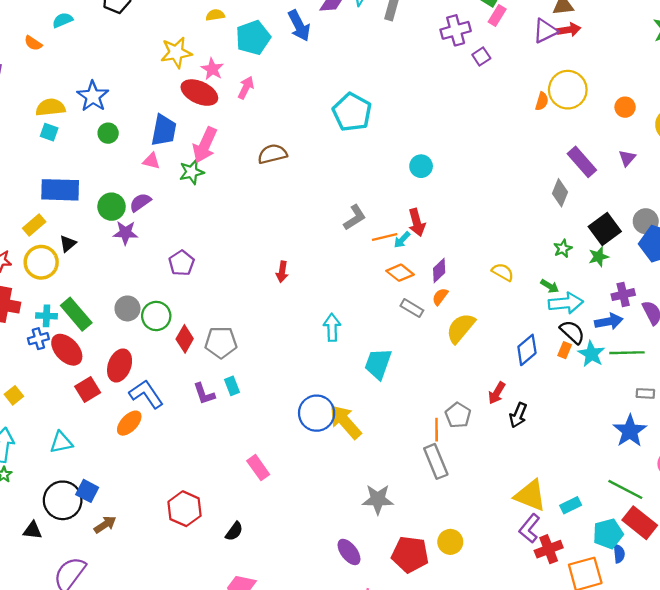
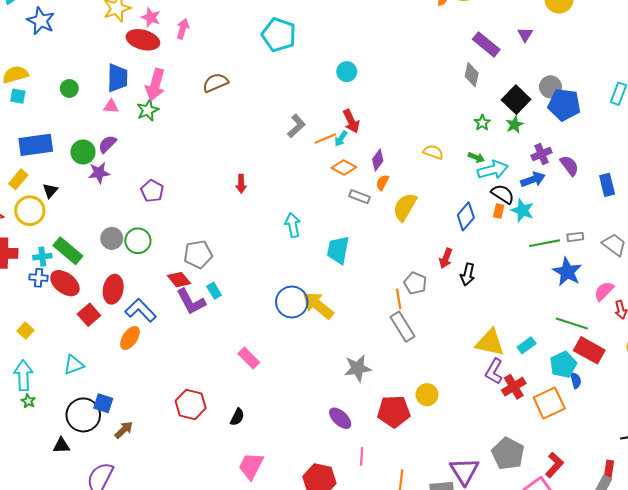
blue star: (93, 96) -> (41, 21), moved
blue cross: (38, 339) -> (39, 278), turned 30
red diamond: (185, 339) -> (179, 280), moved, turned -60
green line: (627, 353) -> (545, 243), moved
purple L-shape: (204, 394) -> (191, 302), size x1.4

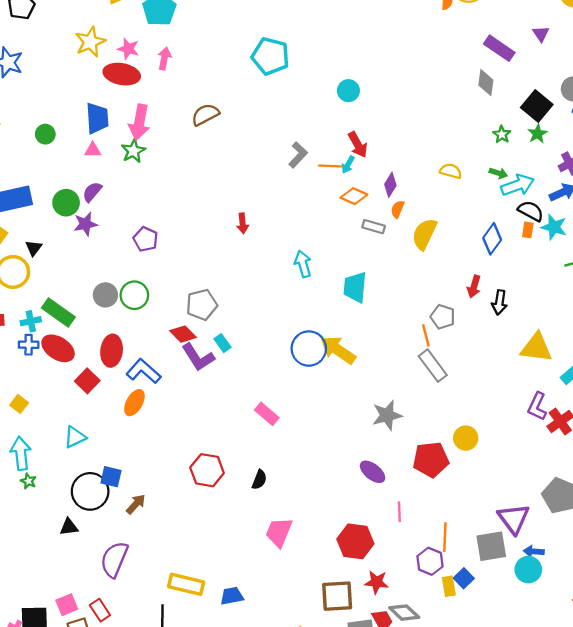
orange line: (325, 139) -> (331, 166), turned 30
yellow triangle: (490, 343) -> (536, 348), moved

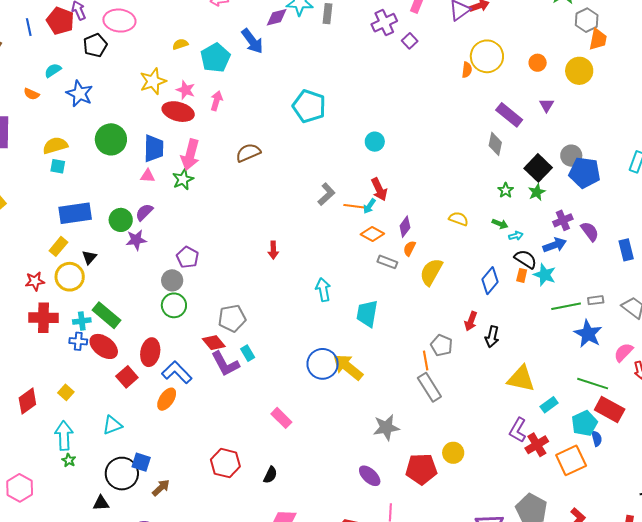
green circle: (45, 134) -> (111, 139), moved, size x1.8
cyan arrow: (518, 185) -> (516, 236), size x0.5
gray circle: (105, 295) -> (172, 280), moved

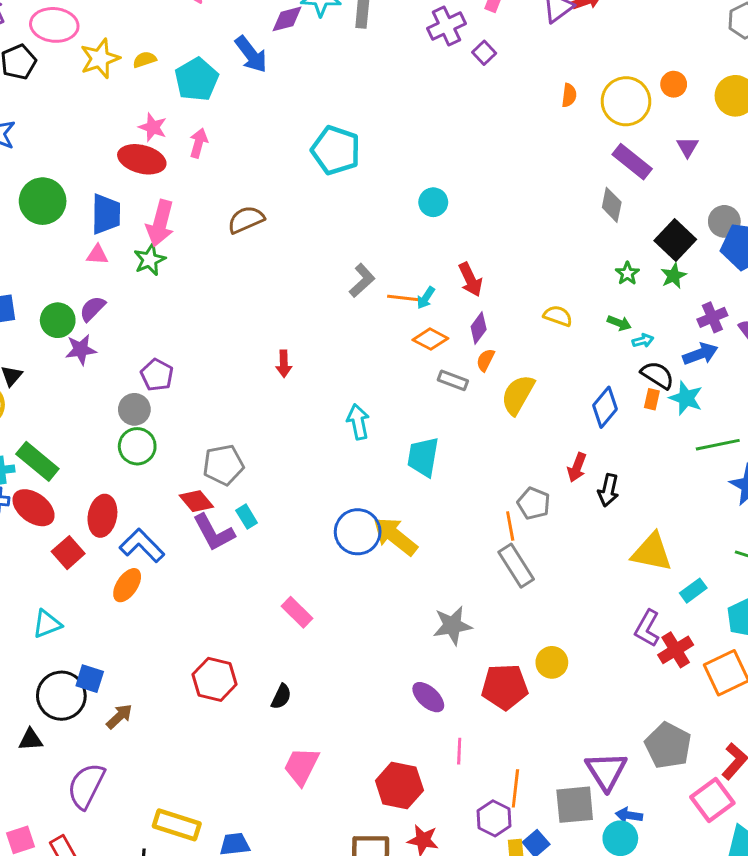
yellow circle: (487, 56) -> (626, 101), moved
yellow star: (153, 81) -> (100, 59), moved
red arrow: (379, 189) -> (470, 280), moved

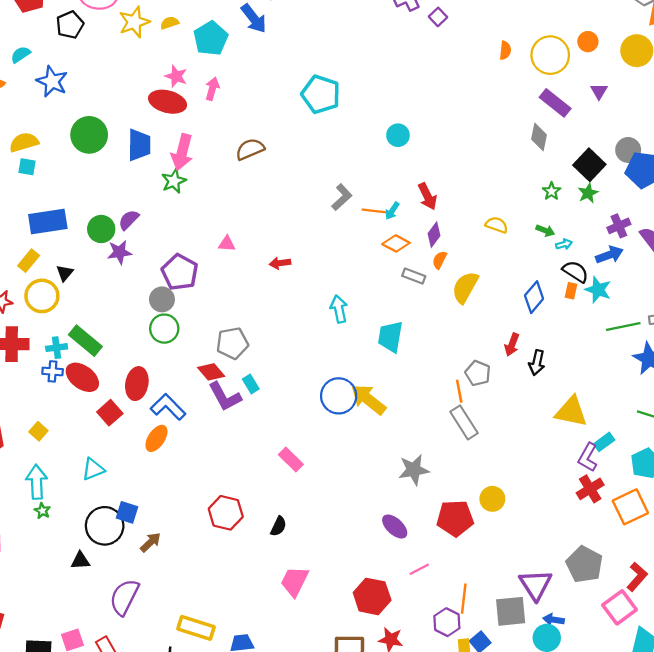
pink triangle: (97, 255) -> (227, 244), moved
red arrow: (284, 364) -> (280, 263), turned 84
purple pentagon: (157, 375) -> (180, 272), size x1.4
purple L-shape: (647, 628) -> (588, 457), moved
pink line: (459, 751) -> (419, 569), turned 60

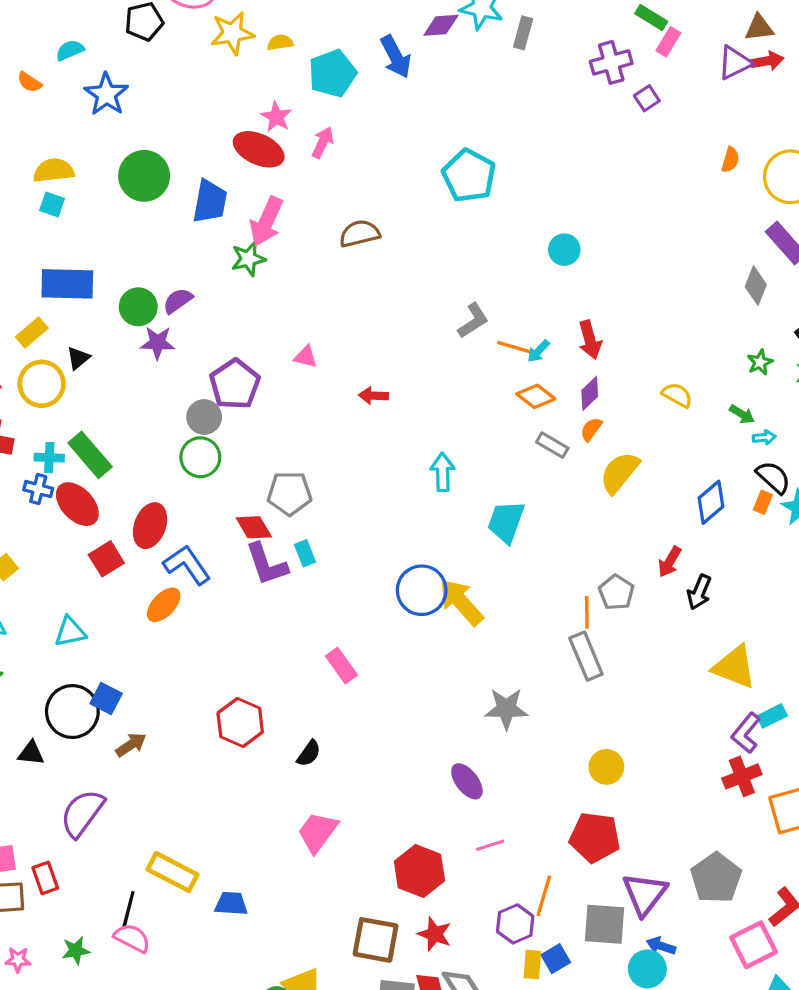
red pentagon: (455, 518) -> (595, 837), moved

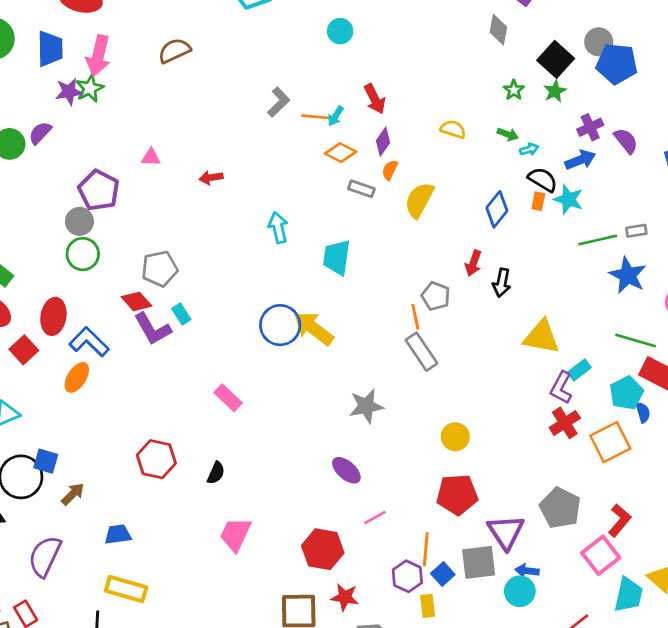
purple star: (158, 343) -> (69, 92), moved
blue trapezoid: (231, 904) -> (118, 534), moved
blue square: (556, 959) -> (443, 574), moved

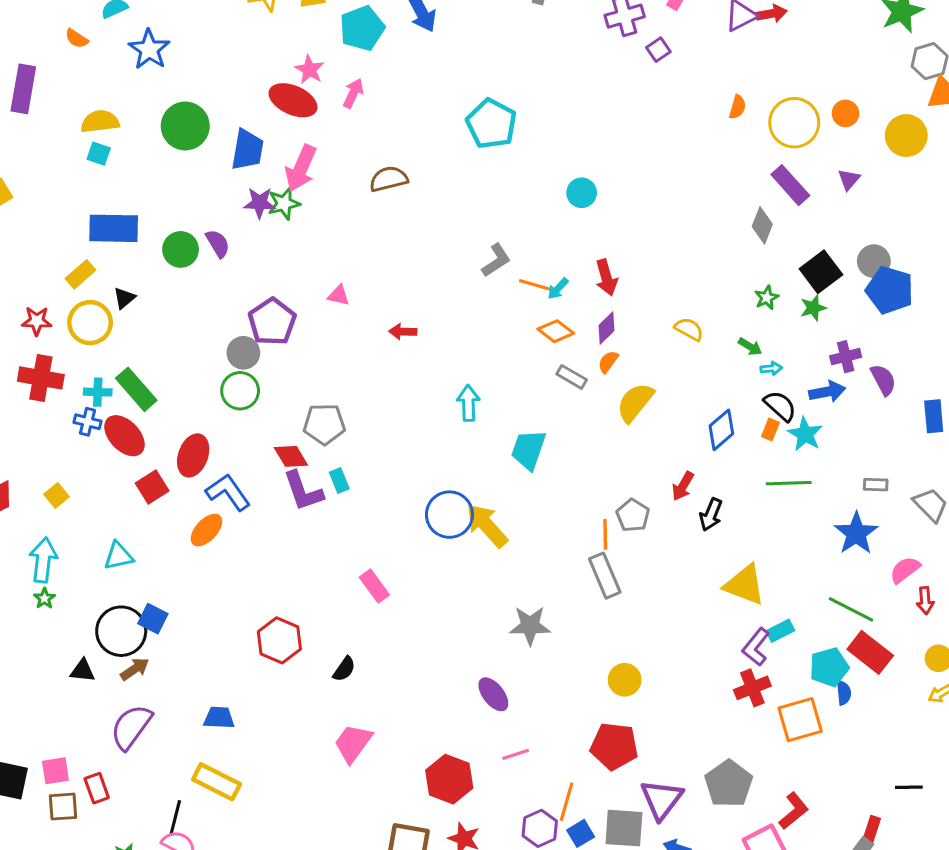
purple semicircle: (40, 133) -> (218, 244), turned 95
green line: (598, 240) -> (789, 483), moved
brown arrow: (73, 494) -> (135, 669), moved

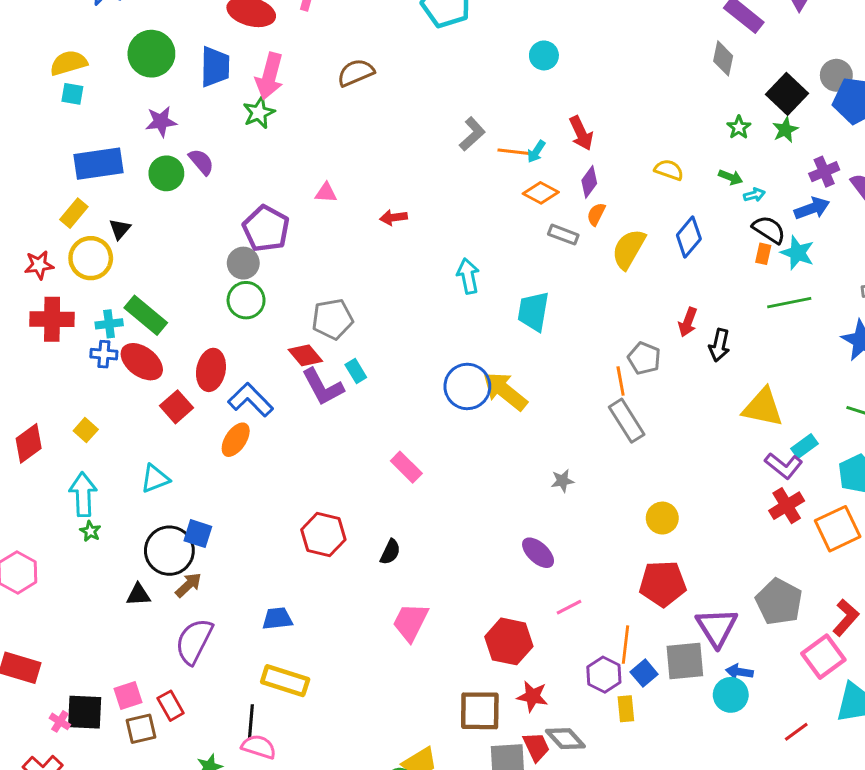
purple star: (260, 203) -> (161, 122), moved
blue diamond: (721, 430) -> (689, 237), moved
gray star: (530, 626) -> (562, 481), size x0.6
purple L-shape: (756, 647) -> (784, 466), turned -81

